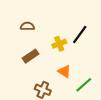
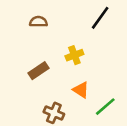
brown semicircle: (27, 26) -> (38, 22), moved
black line: (80, 35) -> (100, 18), moved

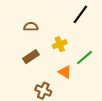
brown semicircle: (38, 22) -> (31, 27), moved
green line: (105, 107) -> (84, 58), moved

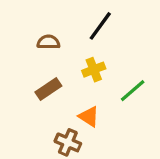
black line: (80, 14) -> (100, 26), moved
orange triangle: (65, 72) -> (89, 117), moved

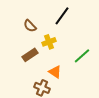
brown semicircle: (48, 42) -> (30, 26), turned -136
yellow cross: (94, 70) -> (49, 42), moved

